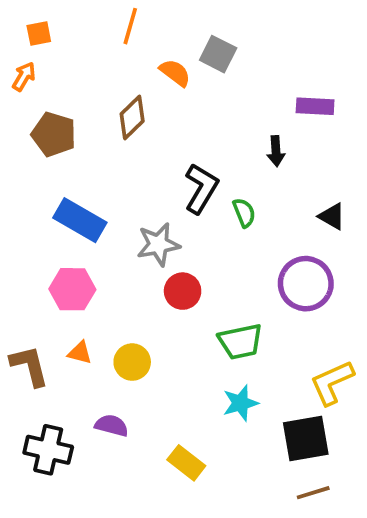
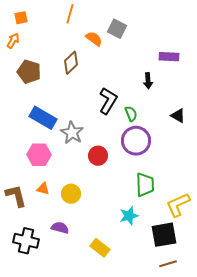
gray star: (158, 244) -> (72, 133), moved, turned -30
purple circle: (306, 284) -> (136, 141), moved
green trapezoid: (240, 341) -> (145, 185), moved, turned -80

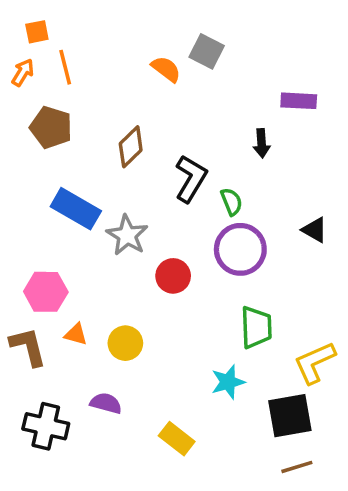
orange line: (70, 14) -> (65, 67), moved, turned -30
brown diamond: (71, 63) -> (131, 147), moved
black triangle: (178, 116) -> (315, 230), moved
pink hexagon: (39, 155) -> (46, 292), moved

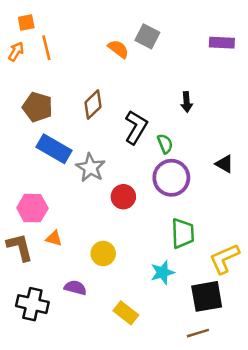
purple rectangle: (299, 101) -> (222, 43), moved
brown pentagon: (51, 127) -> (37, 107), moved
yellow circle: (125, 343) -> (103, 254), moved
brown line: (297, 467) -> (198, 333), moved

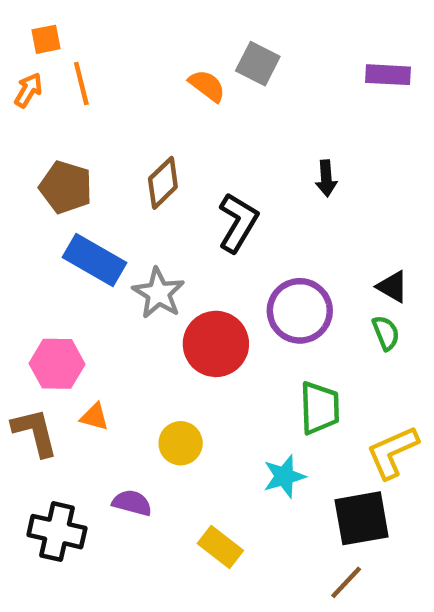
green semicircle: (165, 144) -> (386, 333), moved
red circle: (123, 197) -> (216, 344), size x1.5
brown line: (198, 333) -> (346, 582), turned -30

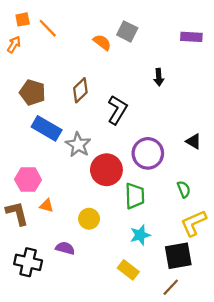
orange line: (81, 84) -> (48, 28), moved, turned -30
black arrow: (326, 178) -> (159, 77), moved
green semicircle: (386, 333) -> (184, 189), moved
green trapezoid: (320, 408) -> (135, 196), moved
yellow rectangle: (220, 547) -> (128, 270), moved

